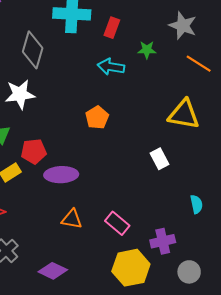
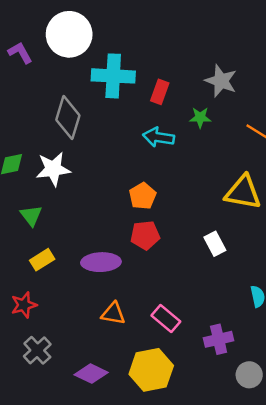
gray star: (183, 26) -> (221, 81), moved
red pentagon: (34, 151) -> (145, 235), moved
yellow hexagon: (131, 268) -> (151, 370), moved

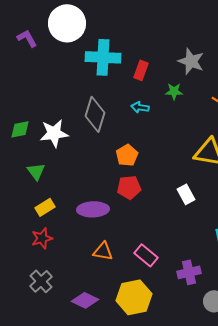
gray diamond: (68, 118) -> (95, 114), moved
cyan arrow: (159, 137) -> (140, 107), size x0.7
red star: (24, 305) -> (42, 238), moved

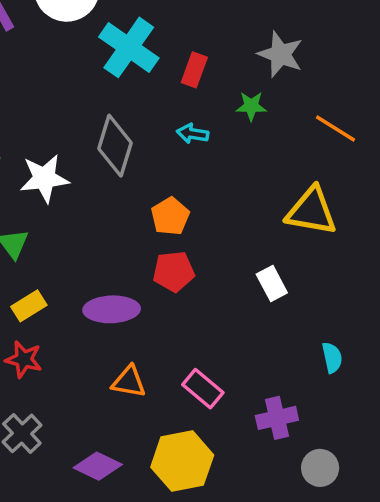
cyan cross: (103, 57) -> (129, 47), turned 32
red star: (42, 238) -> (24, 359), turned 30

